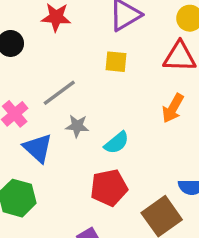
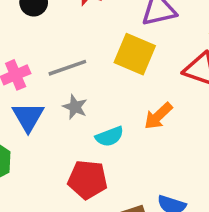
yellow square: (116, 62) -> (135, 54), size x1.6
orange arrow: (173, 108) -> (158, 116), moved

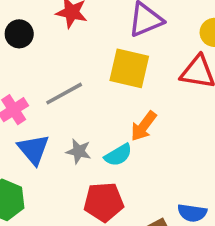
gray star: (75, 107) -> (79, 151), moved
orange arrow: (158, 116) -> (144, 126), moved

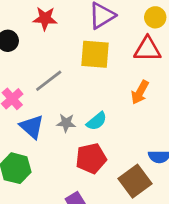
orange arrow: (144, 126) -> (140, 92), moved

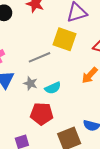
gray line: (49, 81) -> (40, 57), moved

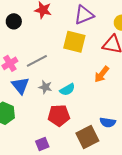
gray line: (40, 57) -> (37, 61), moved

